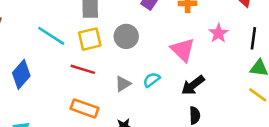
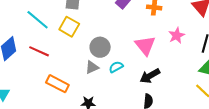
gray circle: (126, 36) -> (100, 47), moved
yellow square: (90, 39) -> (69, 27), turned 36
red line: (83, 69) -> (39, 51), moved

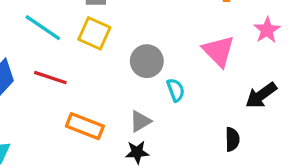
gray triangle: (92, 67) -> (140, 121), moved
cyan semicircle: (116, 67) -> (176, 90), turned 104
black arrow: (150, 76) -> (261, 95), moved

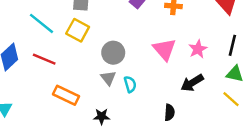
pink star: (267, 30) -> (198, 49), moved
cyan semicircle: (176, 90) -> (130, 84), moved
gray triangle: (140, 121) -> (108, 78), moved, turned -42

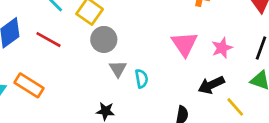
gray circle: (113, 53) -> (104, 39), moved
orange rectangle: (66, 95) -> (29, 85), moved
yellow line: (231, 99) -> (235, 107), moved

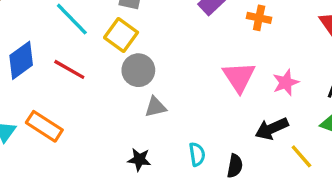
gray triangle: (118, 69) -> (155, 107), turned 48
cyan semicircle: (141, 79) -> (197, 154), moved

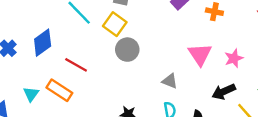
red line: (69, 69) -> (76, 65), moved
gray triangle: (155, 107) -> (170, 81), moved, turned 35

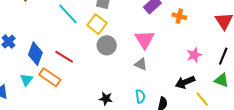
blue diamond: (43, 43) -> (35, 54), moved, turned -35
pink triangle: (200, 54) -> (145, 39), moved
gray triangle: (170, 81) -> (141, 64), moved

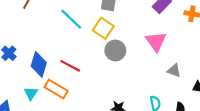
gray triangle: (141, 64) -> (174, 71), moved

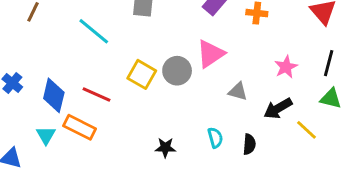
yellow square: (103, 28) -> (142, 74), moved
pink triangle: (156, 41) -> (211, 54), turned 35
gray circle: (115, 51) -> (177, 71), moved

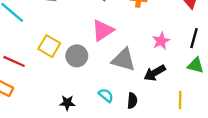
gray circle: (177, 71) -> (77, 56), moved
gray triangle: (238, 92) -> (124, 60), size x1.6
yellow line: (306, 130) -> (180, 100), moved, turned 48
cyan semicircle: (215, 138) -> (106, 95), turned -35

